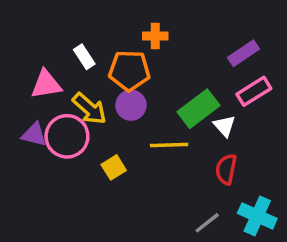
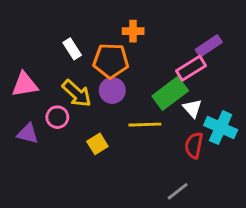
pink triangle: (46, 84) -> (25, 84), moved
pink rectangle: (254, 91) -> (191, 68), moved
purple triangle: (34, 135) -> (28, 133), moved
pink circle: (67, 136) -> (57, 117), size x0.6
cyan cross: (257, 216) -> (221, 128), moved

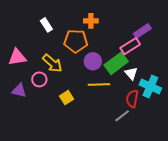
white rectangle: (72, 49) -> (46, 25), moved
purple circle: (112, 90) -> (93, 61), moved
gray line: (178, 191) -> (122, 116), moved

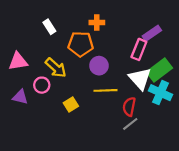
pink rectangle: (130, 46) -> (139, 49), turned -36
green rectangle: (116, 63) -> (159, 70), moved
white triangle: (131, 73) -> (140, 79), size x1.6
red semicircle: (132, 99) -> (129, 107), moved

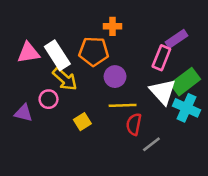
white rectangle: (49, 27) -> (57, 55), moved, size x1.6
pink triangle: (18, 61) -> (28, 53), moved
red semicircle: (129, 107) -> (134, 124), moved

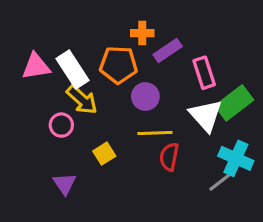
purple rectangle: (176, 39) -> (168, 51), moved
pink rectangle: (161, 58) -> (204, 73), turned -40
cyan cross: (187, 108) -> (236, 158), moved
purple triangle: (23, 113) -> (65, 184), moved, turned 42
gray line: (151, 144) -> (220, 182), moved

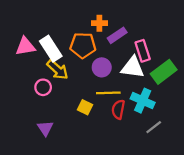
white triangle: (206, 116) -> (133, 67), moved, turned -40
yellow square: (104, 154) -> (85, 107), moved, turned -32
cyan cross: (236, 158) -> (143, 101), moved

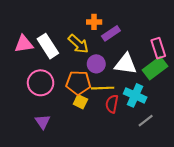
orange pentagon: (83, 45) -> (78, 83), moved
pink rectangle: (143, 51) -> (158, 48), moved
yellow arrow: (57, 70) -> (78, 44), moved
pink circle: (43, 87) -> (41, 83), size x1.6

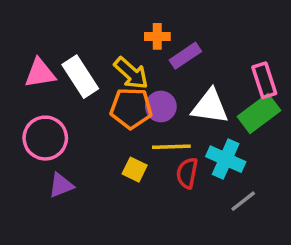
pink circle: (41, 83) -> (45, 138), moved
orange pentagon: (78, 83) -> (131, 108), moved
purple triangle: (43, 122) -> (61, 185), moved, turned 42

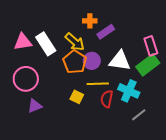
orange pentagon: (131, 108) -> (75, 62), turned 30

